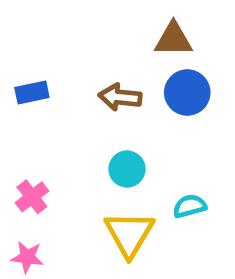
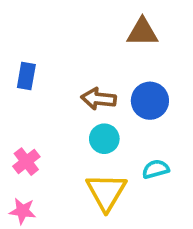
blue rectangle: (32, 93) -> (26, 76), turned -68
blue circle: (187, 93) -> (150, 101), moved
brown arrow: (120, 97) -> (99, 99), moved

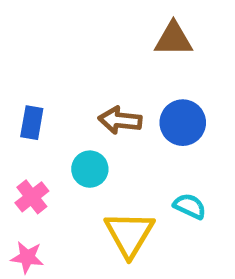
blue rectangle: (26, 76) -> (32, 123), moved
cyan circle: (104, 139) -> (90, 169), moved
cyan semicircle: (156, 169) -> (190, 206), turned 40

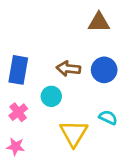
blue rectangle: (32, 123) -> (18, 70), size x1.5

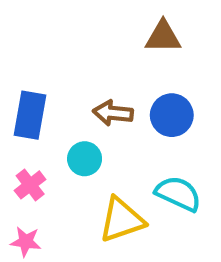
cyan semicircle: (108, 117) -> (178, 194), size x1.5
yellow triangle: (74, 133) -> (122, 220), turned 40

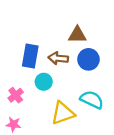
brown triangle: (163, 37) -> (77, 35), moved
blue rectangle: (30, 115) -> (30, 56), moved

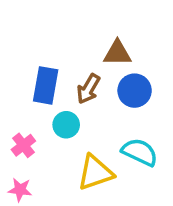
brown arrow: (58, 58) -> (88, 89), turned -66

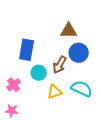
brown arrow: (88, 89) -> (60, 65), moved
yellow triangle: (95, 173) -> (55, 92), moved, size x0.7

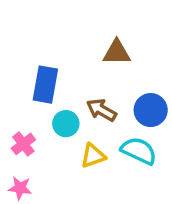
blue circle: (79, 53) -> (151, 110), moved
brown arrow: (60, 65) -> (101, 110), turned 90

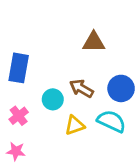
blue rectangle: (45, 85) -> (19, 68), moved

